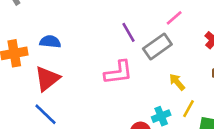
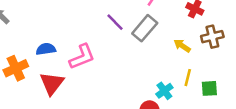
pink L-shape: (118, 72) -> (82, 57), moved
yellow arrow: (177, 82) -> (182, 46), moved

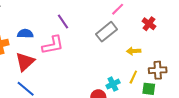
purple line: (115, 22) -> (63, 22), moved
brown cross: (212, 37) -> (158, 70), moved
yellow arrow: (182, 46) -> (134, 51), turned -48

